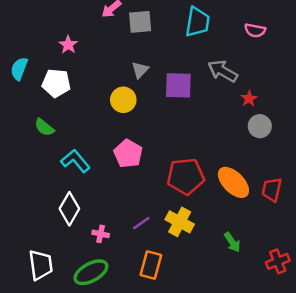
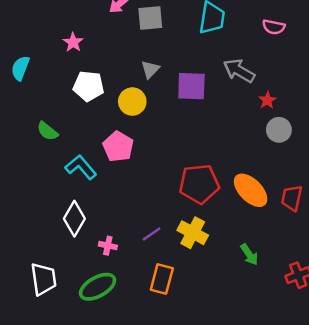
white pentagon: (56, 83) -> (89, 86), moved
pink pentagon: (128, 154) -> (118, 147), moved

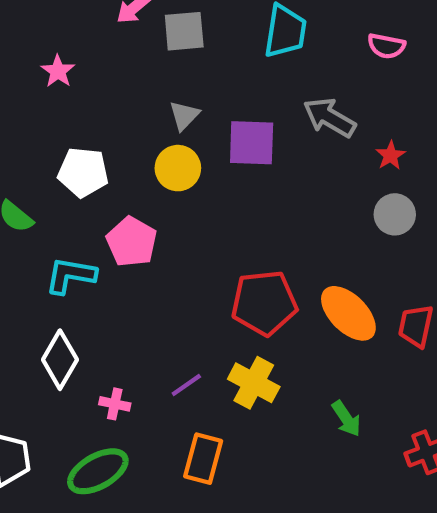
white pentagon: (89, 86) -> (83, 172), moved
red star: (267, 100) -> (391, 155), moved
yellow circle: (132, 102) -> (178, 168), moved
cyan L-shape: (81, 167) -> (70, 275), turned -40

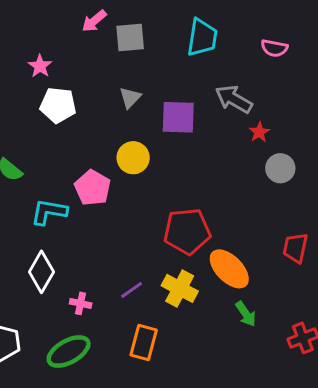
red star: (391, 155) -> (259, 132), moved
yellow circle: (178, 168) -> (133, 158), moved
white pentagon: (83, 172) -> (58, 105), moved
orange ellipse: (348, 313) -> (229, 269), moved

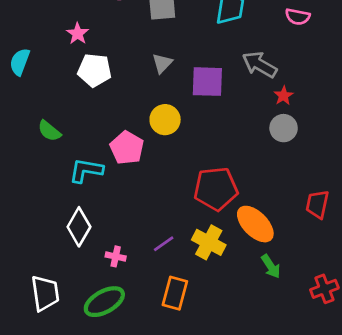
gray circle: (280, 168) -> (284, 128), moved

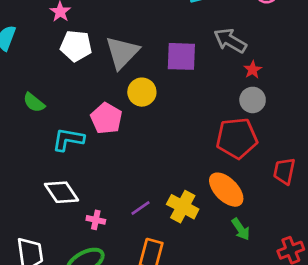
gray triangle: (162, 63) -> (122, 53), moved, size x1.8
red pentagon: (216, 189) -> (237, 138), moved
white diamond: (79, 227) -> (62, 192), turned -64

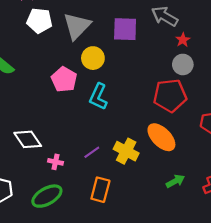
cyan L-shape: (68, 139) -> (98, 97), moved, turned -75
green arrow: (241, 229) -> (175, 181), moved, turned -84

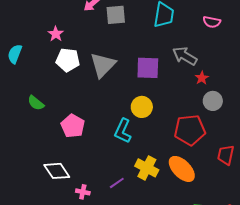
yellow circle: (93, 58) -> (142, 107), moved
gray circle: (183, 64) -> (213, 101), moved
pink pentagon: (64, 79) -> (73, 126), moved
yellow cross: (126, 151) -> (147, 168), moved

